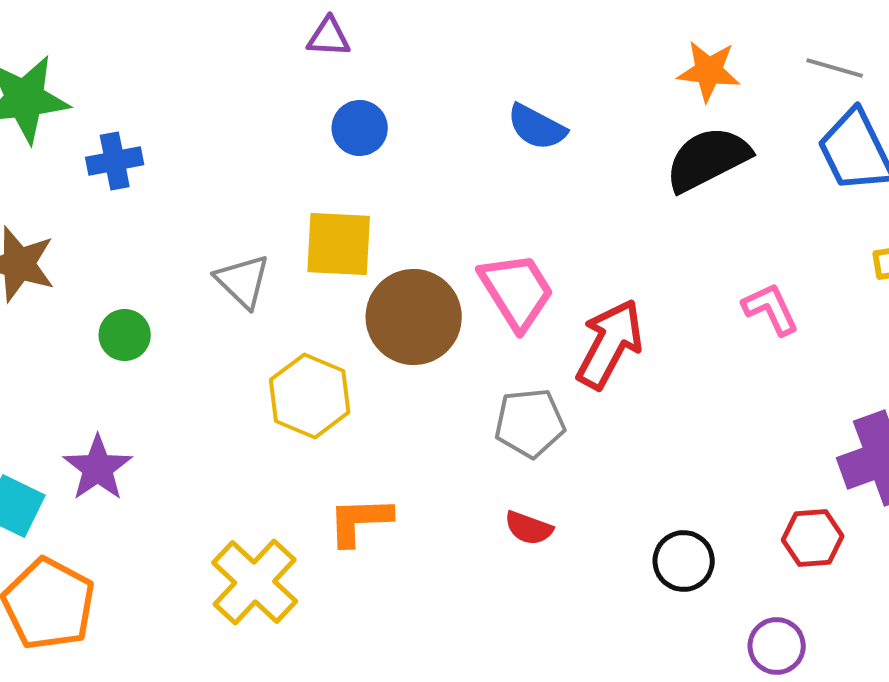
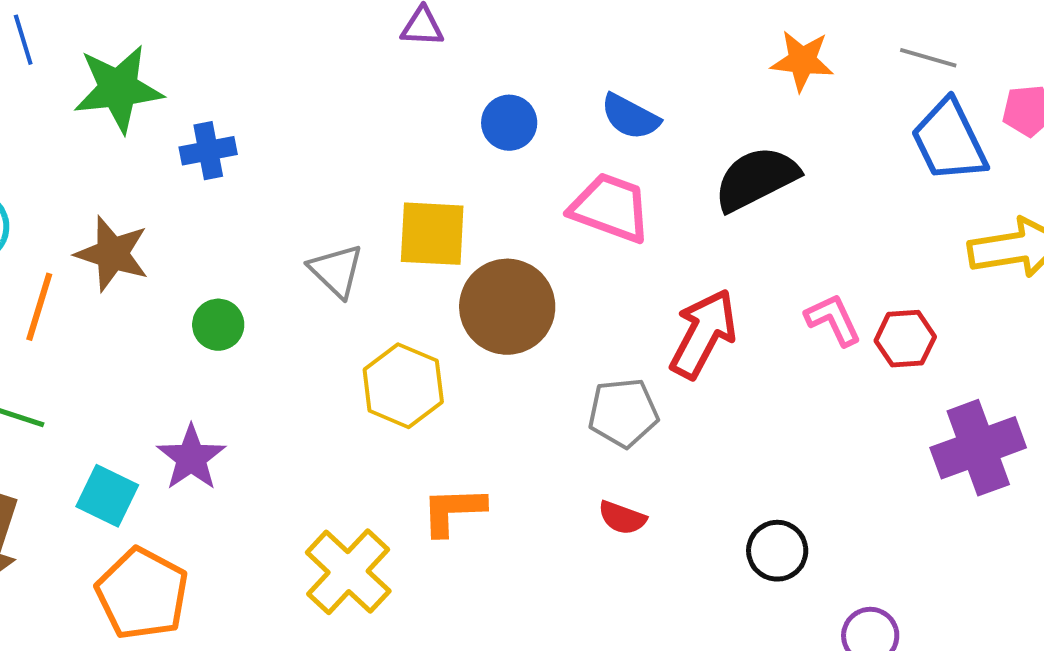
blue circle: (360, 128) -> (509, 123), moved
black semicircle: (708, 159) -> (756, 179), moved
pink trapezoid: (517, 291) -> (610, 208), moved, turned -38
pink L-shape: (771, 309) -> (833, 320), moved
red hexagon: (813, 538) -> (905, 339), moved

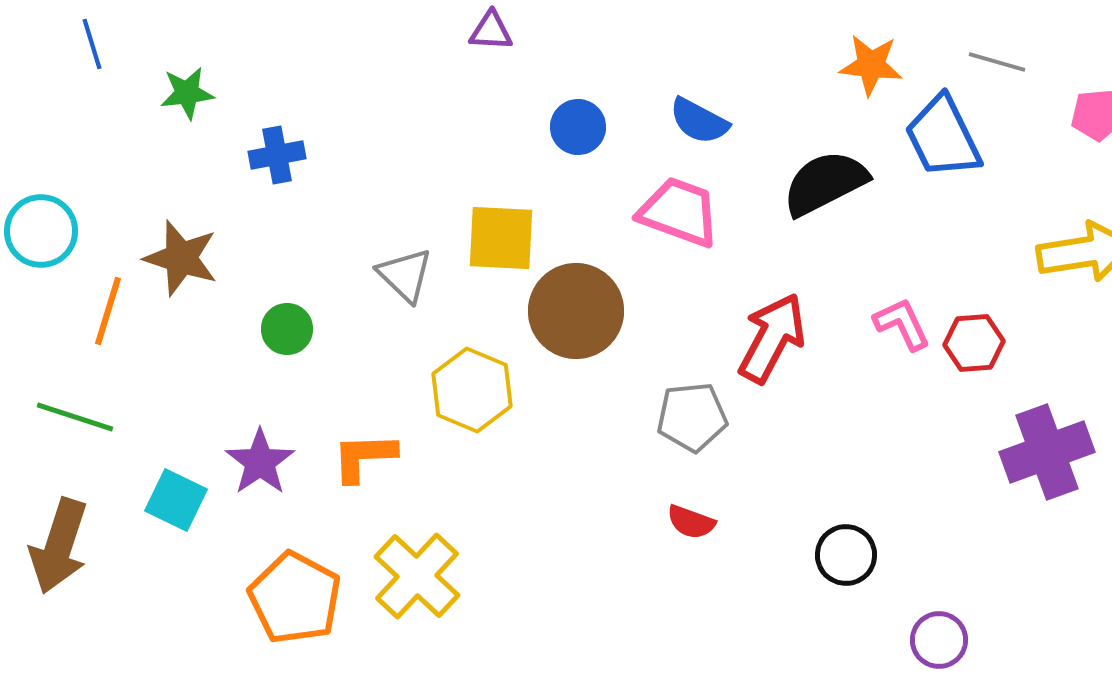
green star: (118, 89) -> (187, 93), size x0.6
blue trapezoid: (949, 141) -> (943, 137), moved
orange L-shape: (453, 511) -> (364, 457), moved
orange pentagon: (142, 594) -> (295, 598), moved

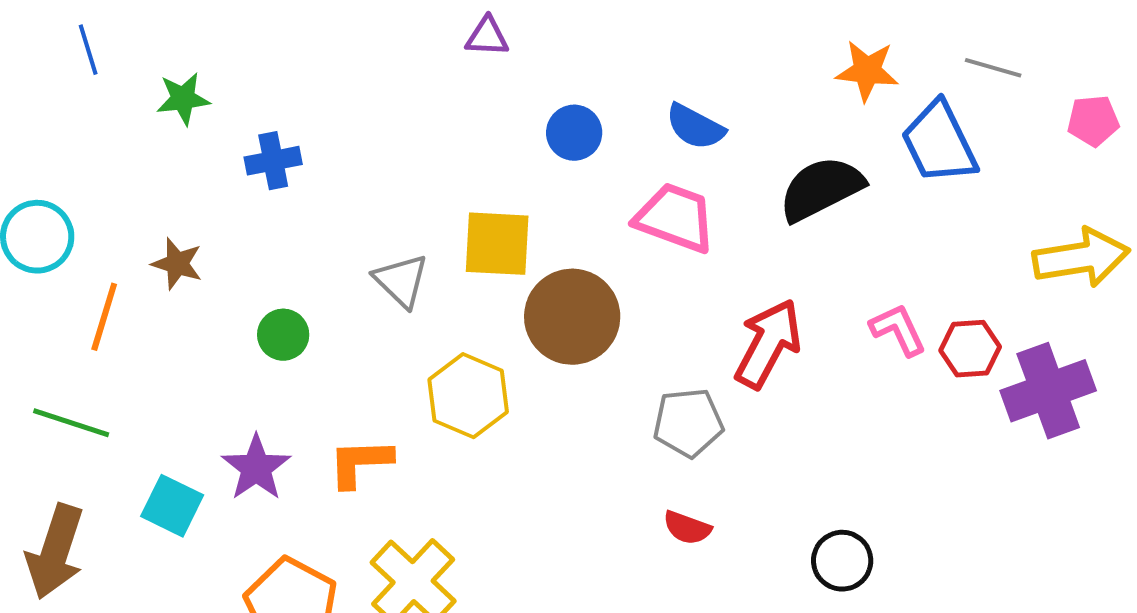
brown star: (181, 258) -> (177, 264), size x0.7
purple cross: (1047, 452) -> (1048, 391), moved

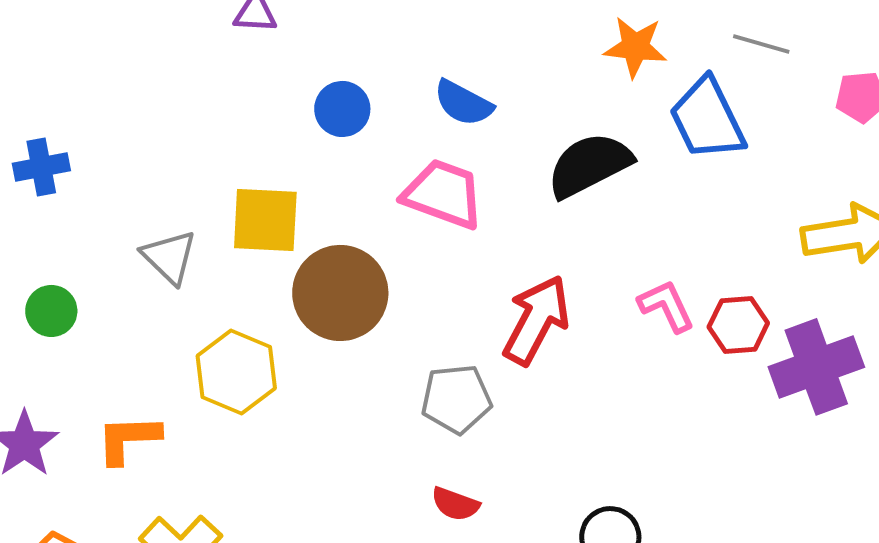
blue cross: (273, 161) -> (41, 167), moved

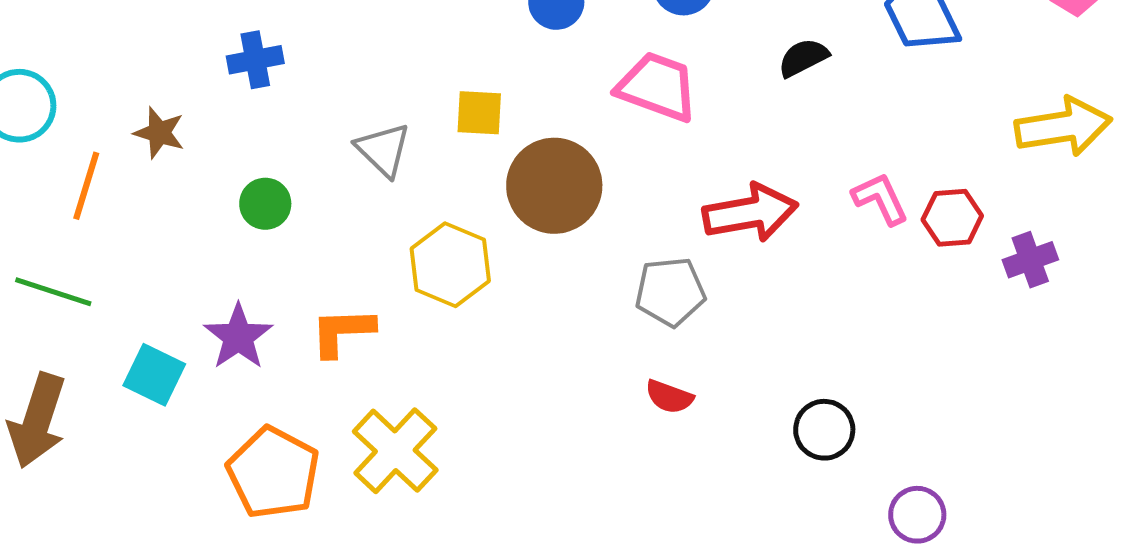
black semicircle: (589, 165) -> (803, 58), size x0.6
yellow square: (265, 220) -> (479, 113), size x0.7
red arrow: (536, 320) -> (750, 213), turned 52
purple cross: (816, 367) -> (1030, 260), size x0.6

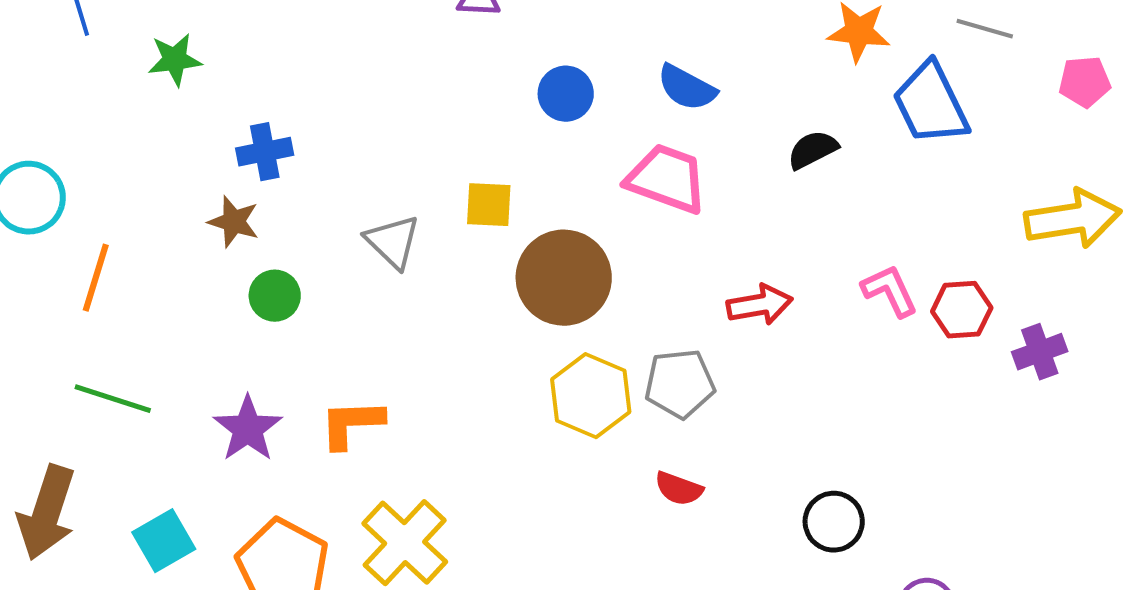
brown star: (159, 133) -> (234, 222), moved
red arrow: (750, 213) -> (760, 305), size x0.7
yellow hexagon: (450, 265) -> (591, 396), moved
green line: (53, 292) -> (113, 399), moved
cyan square: (154, 375) -> (164, 541), moved, turned 34

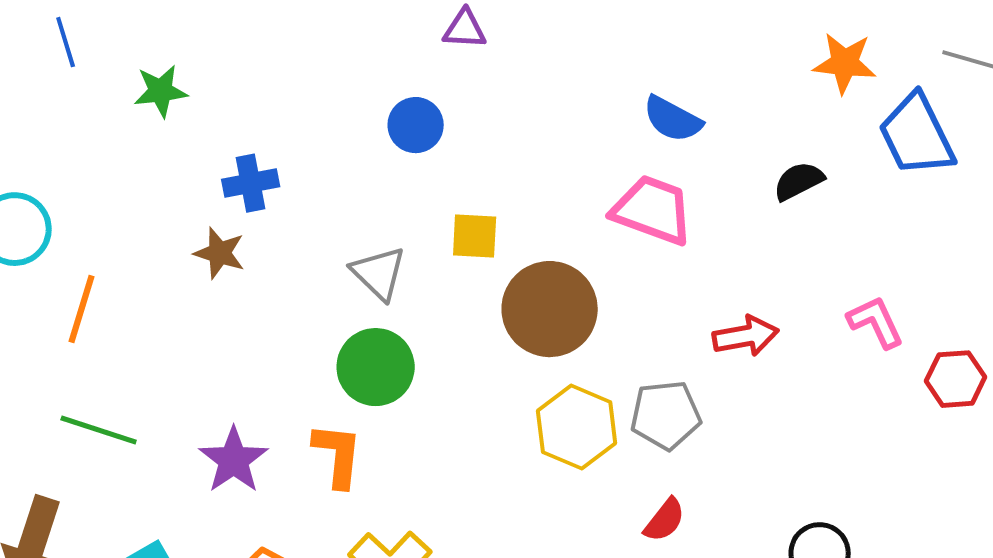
blue circle: (566, 94) -> (416, 125), moved
green circle: (275, 296) -> (376, 367), moved, size x1.5
red hexagon: (962, 310) -> (956, 379), moved
orange L-shape: (352, 424) -> (338, 455), turned 98
red semicircle: (679, 489) -> (665, 520), turned -72

